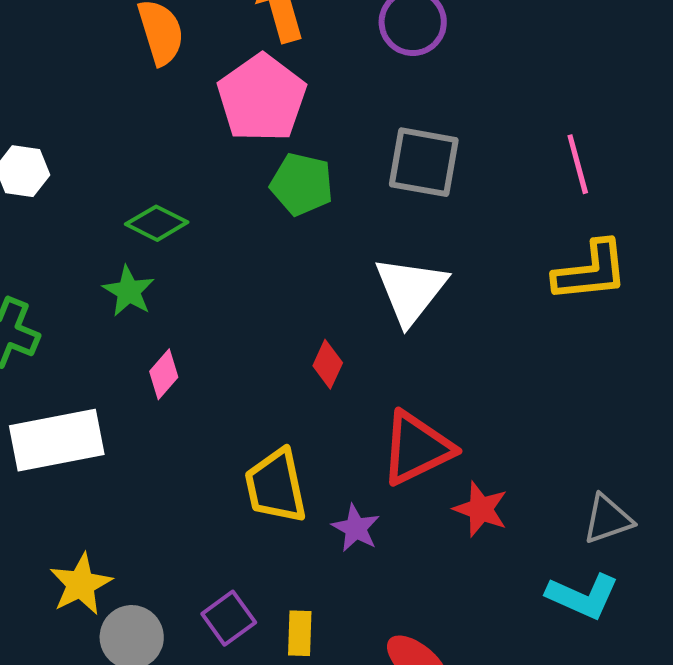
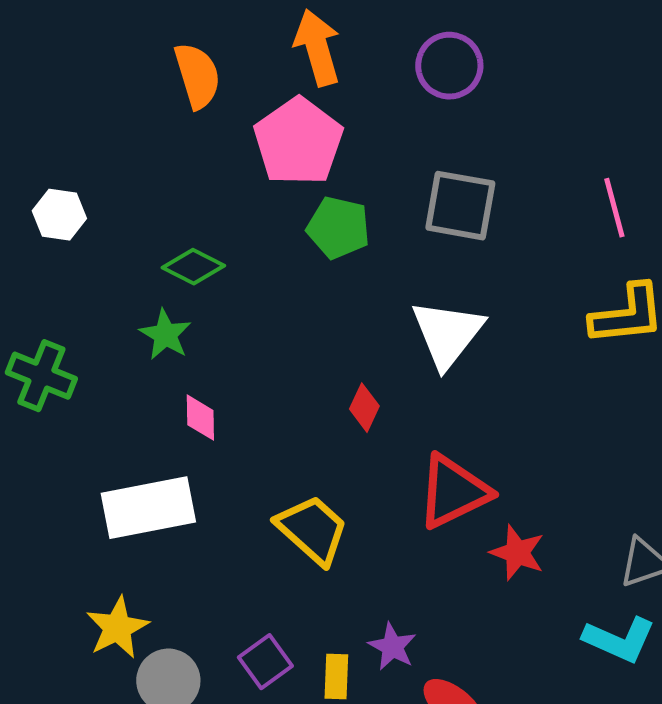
pink diamond: (164, 374) -> (200, 418), turned -42
white rectangle: (57, 440) -> (148, 508), moved
yellow trapezoid: (276, 486) -> (312, 530), turned 144
purple star: (356, 528) -> (392, 647), moved

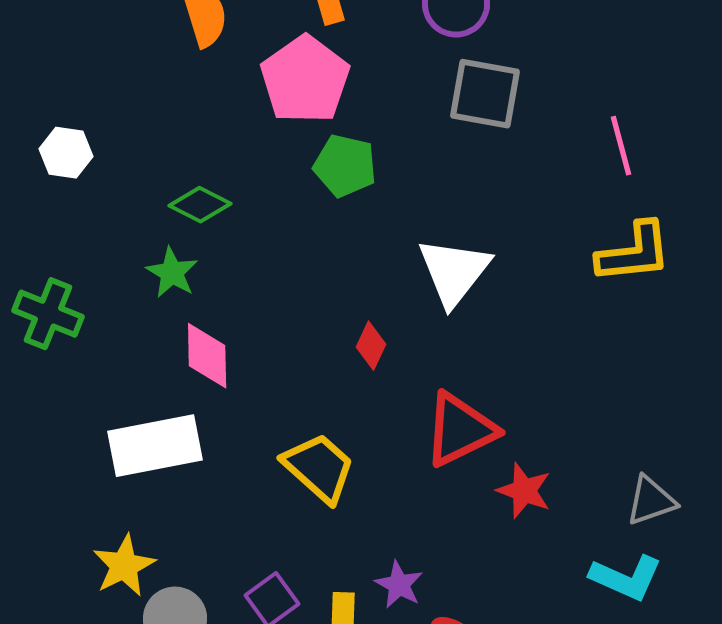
gray square: (460, 206) -> (485, 94), moved
pink diamond: (200, 418) -> (207, 356), size x1.4

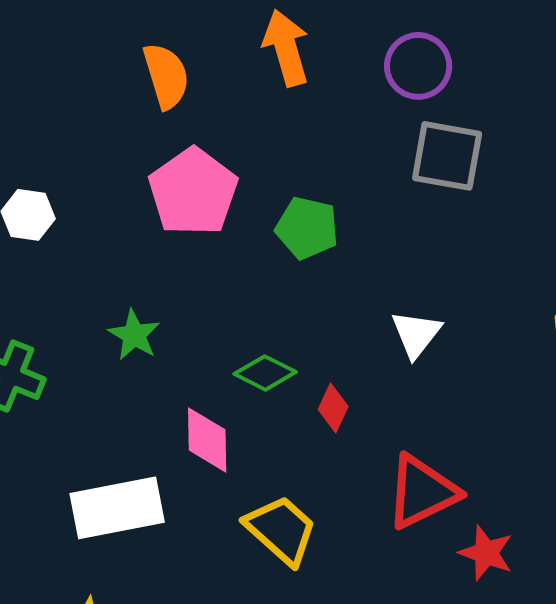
pink pentagon: (305, 80) -> (193, 192), moved
green diamond: (200, 205) -> (265, 373), moved
white triangle: (454, 272) -> (416, 334), size x0.7
pink diamond: (207, 356) -> (207, 440), moved

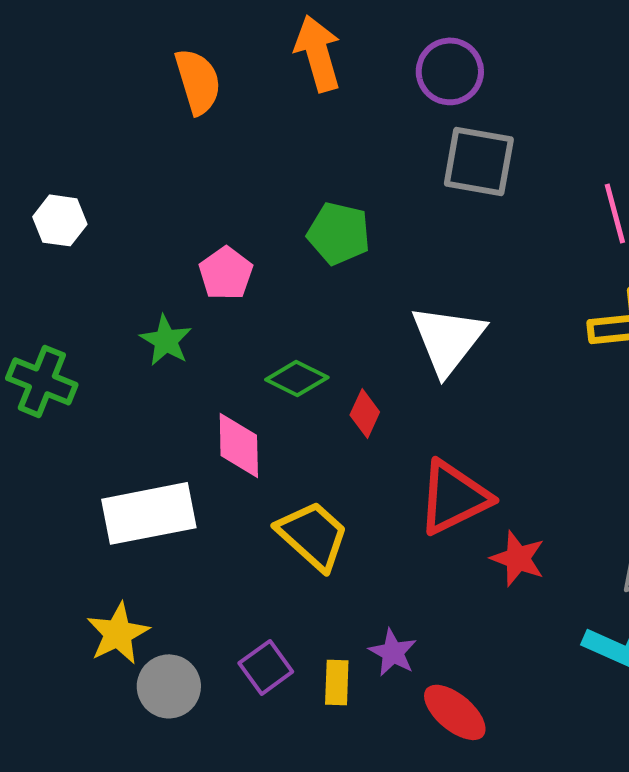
pink pentagon: (193, 192) -> (226, 273), moved, size x0.6
white triangle: (416, 334) -> (448, 339), size x1.5

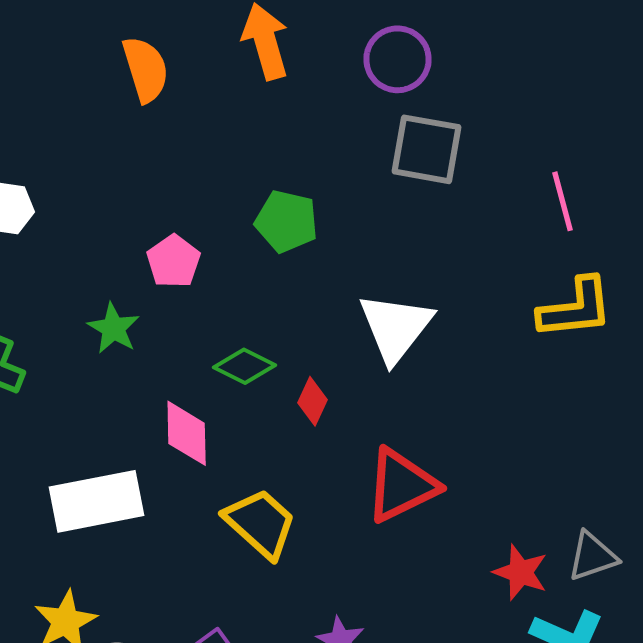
red star: (518, 558) -> (520, 572), moved

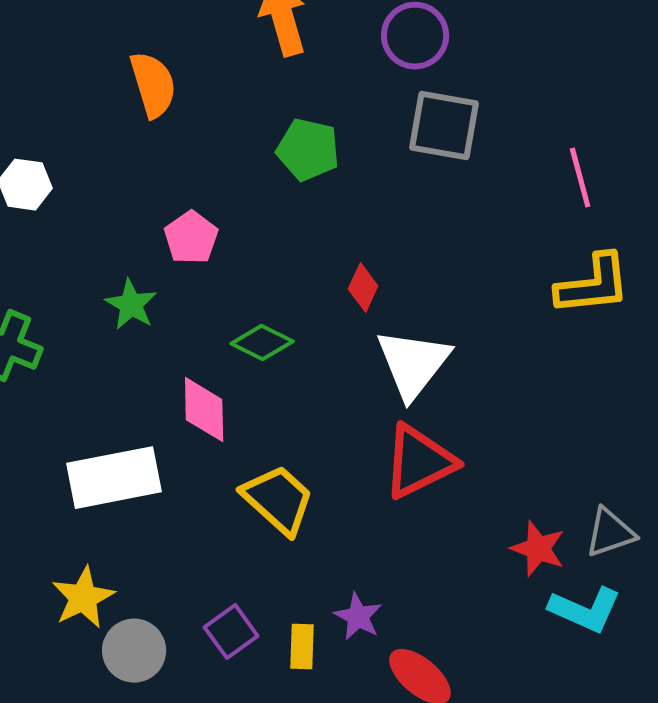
orange semicircle: (146, 69) -> (153, 85), moved
green pentagon: (286, 221) -> (308, 150), moved
white triangle: (396, 327) -> (413, 364), moved
red diamond: (312, 401) -> (363, 288), moved

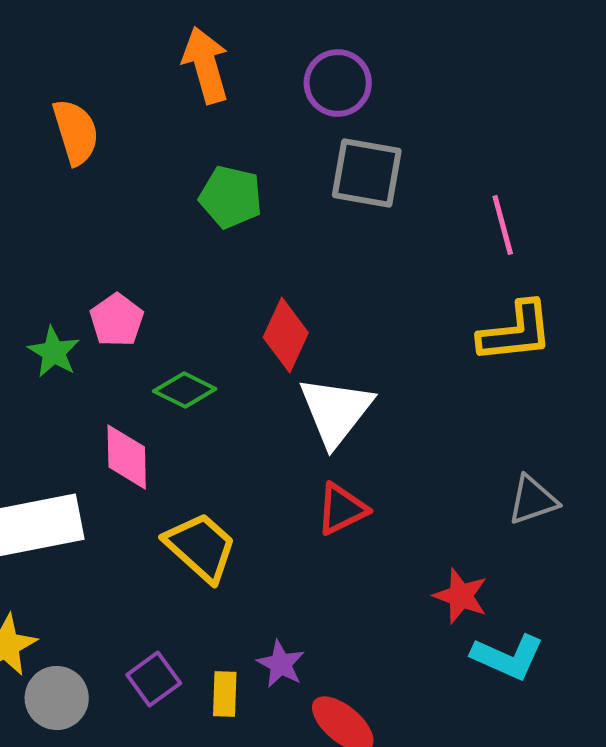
pink pentagon: (191, 238) -> (117, 320), moved
red diamond: (363, 288) -> (286, 335), size x1.5
red triangle: (419, 462) -> (342, 509), size x0.7
gray triangle: (610, 533) -> (533, 500), moved

